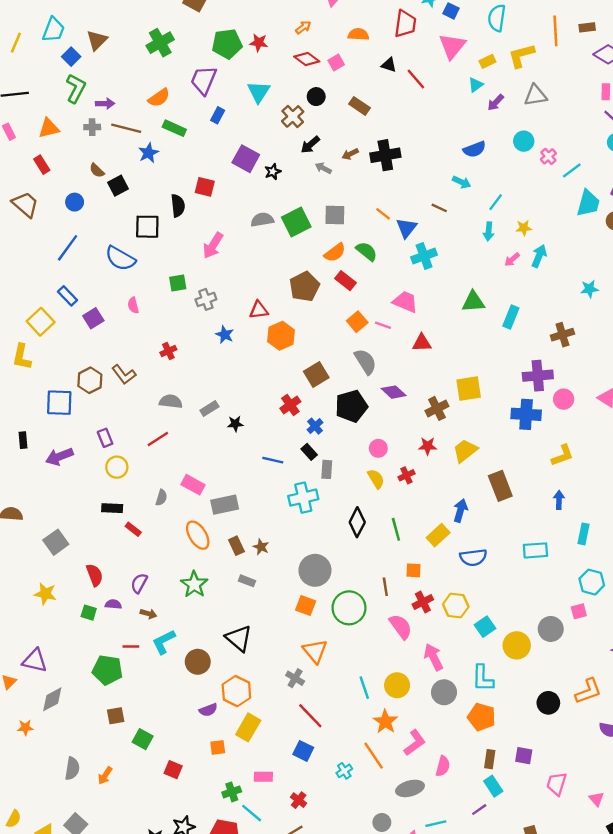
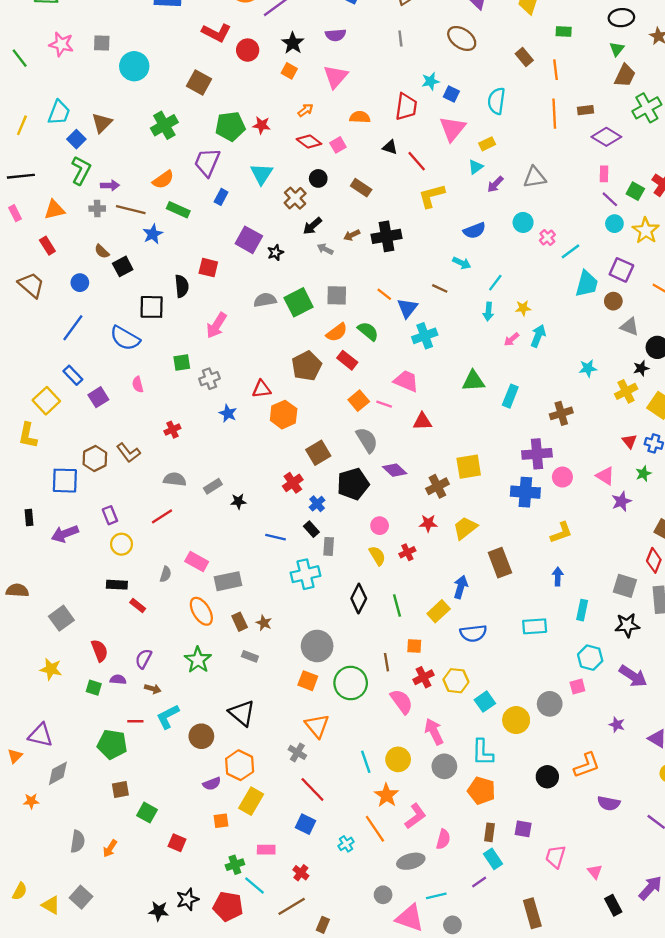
yellow L-shape: (521, 56) -> (432, 196), moved

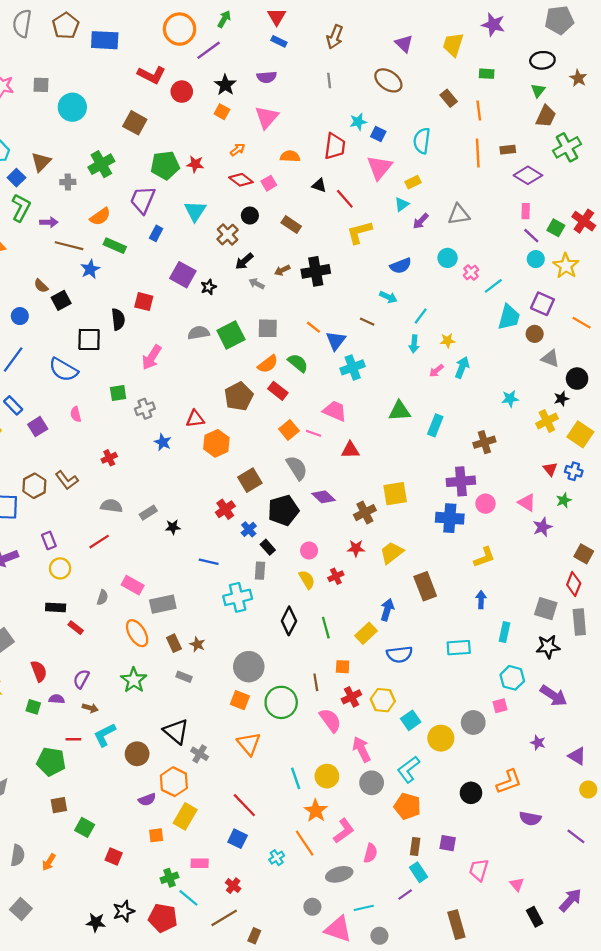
gray cross: (97, 209) -> (68, 182), moved
black rectangle: (311, 529) -> (268, 547), moved
gray cross: (297, 752) -> (200, 754), moved
cyan L-shape: (483, 752) -> (408, 769), turned 52

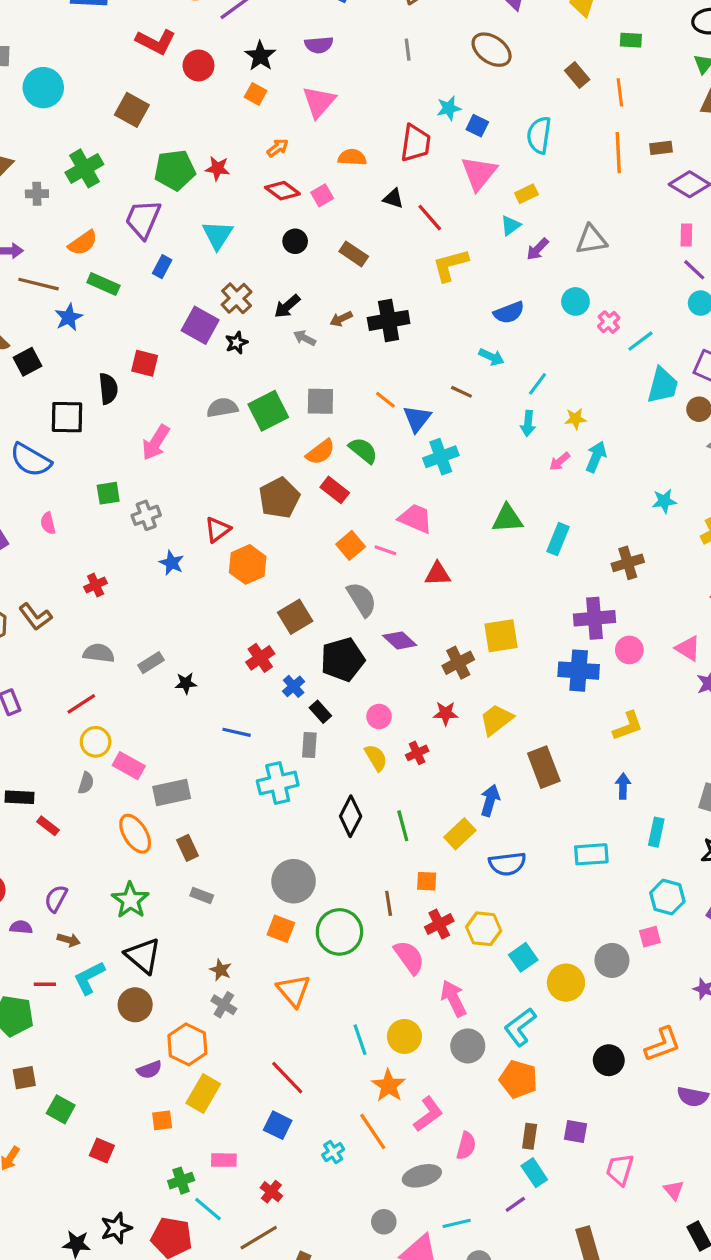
brown cross: (228, 235) -> (237, 298), moved
red triangle: (195, 419) -> (218, 530), turned -30
yellow circle: (60, 568) -> (96, 742), moved
brown star: (197, 644) -> (221, 970), moved
black triangle: (176, 731) -> (143, 956), moved

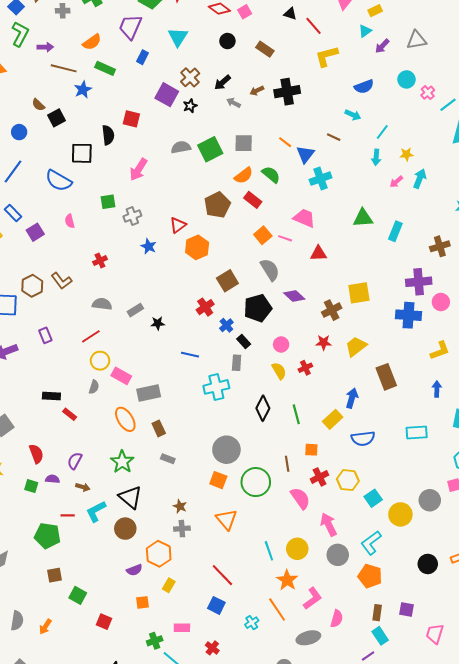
gray cross: (224, 1005) -> (182, 529), turned -35
yellow rectangle: (203, 1093) -> (169, 585), size x0.6

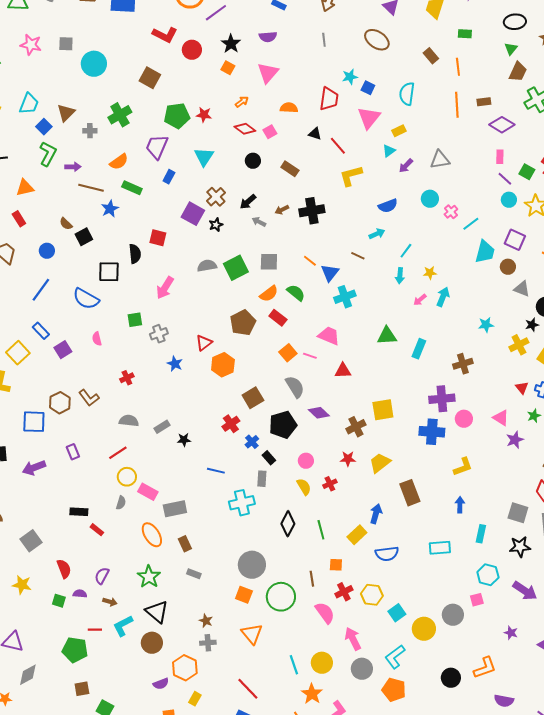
cyan arrow: (353, 115) -> (377, 234), turned -49

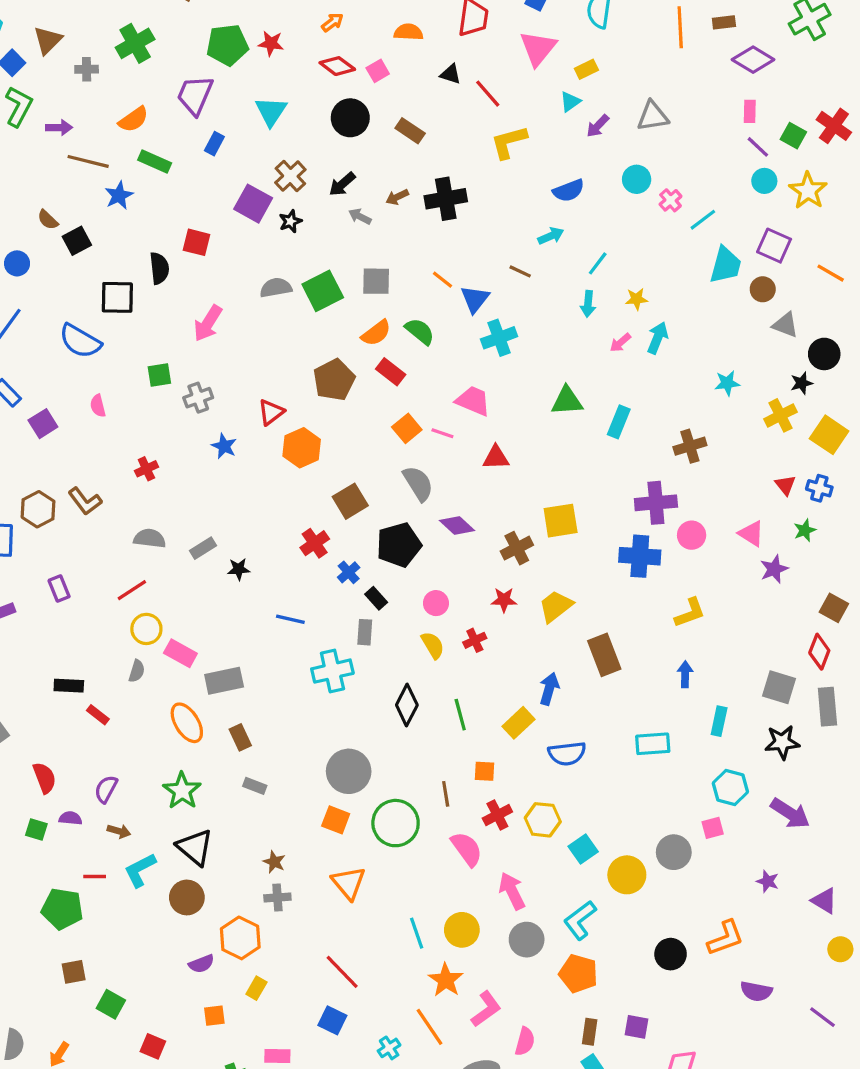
black circle: (253, 161) -> (350, 118), size x1.5

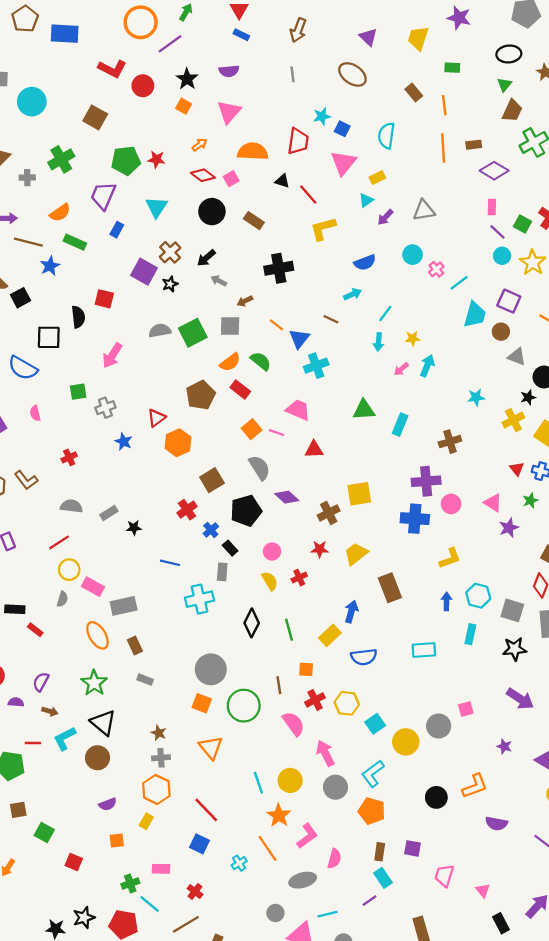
orange semicircle: (408, 32) -> (253, 151), size x1.5
brown arrow: (397, 197) -> (245, 301), moved
cyan hexagon: (730, 787) -> (478, 596), moved
orange hexagon: (240, 938) -> (156, 789), moved

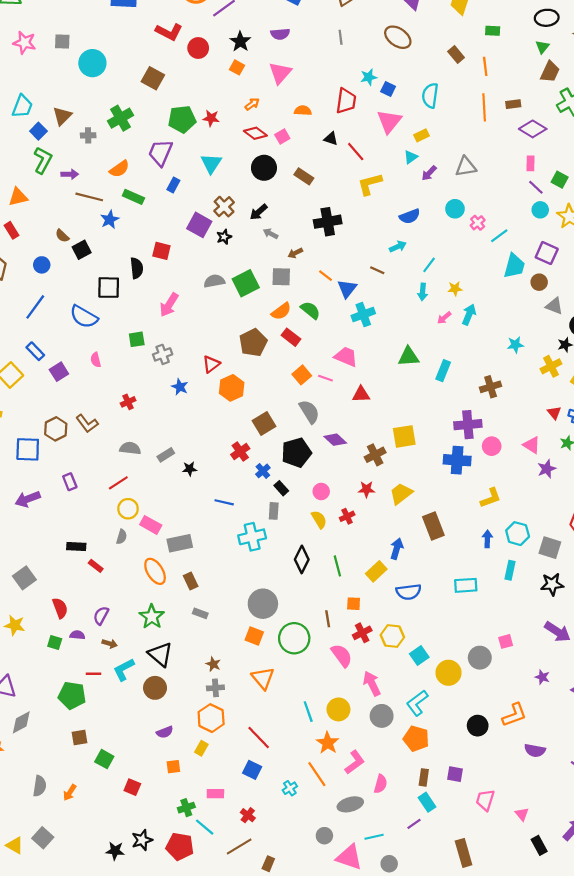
orange semicircle: (253, 151) -> (303, 111), size x0.6

